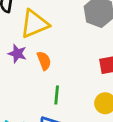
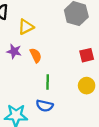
yellow triangle: (34, 24) -> (26, 27), size x0.7

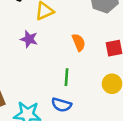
orange semicircle: (36, 55) -> (79, 42), moved

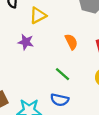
green line: (67, 77) -> (62, 74), turned -49

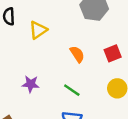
purple star: (26, 42) -> (31, 84), moved

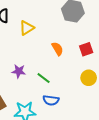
green line: (72, 90) -> (44, 78), moved

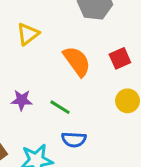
orange semicircle: (57, 49) -> (77, 61), size x1.5

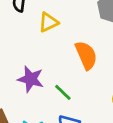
purple star: (22, 100) -> (31, 79), size x1.4

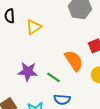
orange semicircle: (86, 55) -> (74, 61), moved

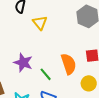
yellow triangle: (34, 27) -> (40, 23), turned -49

